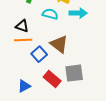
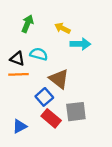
cyan semicircle: (50, 14) -> (39, 54), moved
blue square: (39, 54) -> (44, 97), moved

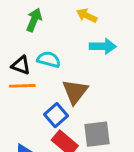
yellow arrow: (62, 28) -> (87, 16), moved
brown triangle: (59, 79) -> (75, 92), turned 30

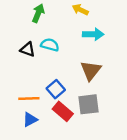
orange line: (22, 86) -> (29, 98), moved
brown triangle: (75, 92) -> (91, 70), moved

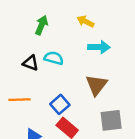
orange line: (29, 98) -> (20, 100), moved
gray square: (88, 104) -> (111, 120), moved

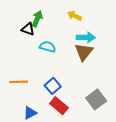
black triangle: (31, 63) -> (28, 29), moved
brown triangle: (96, 85) -> (84, 52), moved
gray square: (111, 120) -> (96, 99), turned -30

